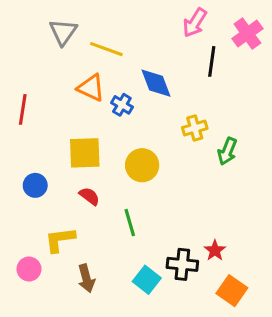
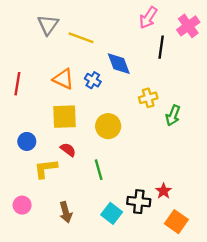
orange triangle: (91, 88) -> (63, 79), moved
yellow L-shape: (60, 240) -> (46, 169), moved

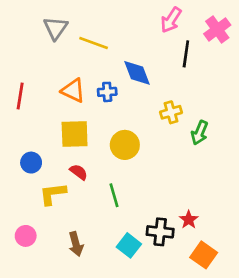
blue cross: (93, 80) -> (107, 92), turned -35

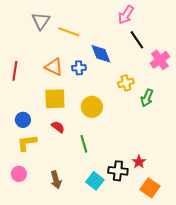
pink cross: (217, 29) -> (160, 60), moved
black line: (186, 54) -> (137, 40), turned -42
yellow L-shape: (53, 194) -> (27, 143), moved

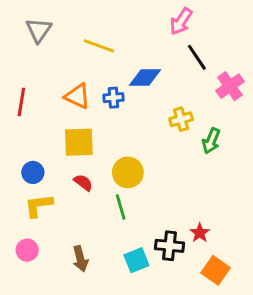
gray triangle: (41, 21) -> (39, 30), moved
blue diamond: (101, 54) -> (145, 78), turned -70
yellow circle: (92, 107) -> (128, 172), moved
cyan square: (95, 181) -> (136, 260), turned 30

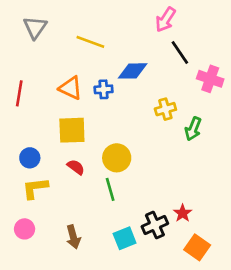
pink cross: (230, 86) -> (210, 79), turned -35
black cross: (170, 246) -> (155, 225), turned -30

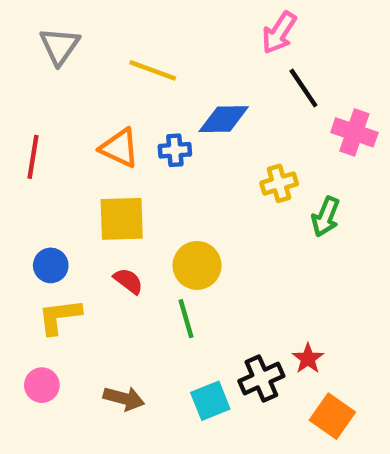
brown arrow: (73, 237) -> (124, 398), turned -60

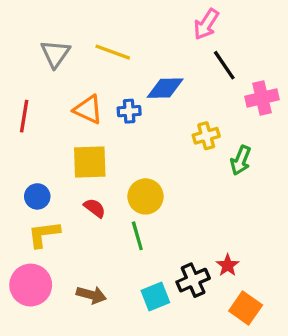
gray triangle: (60, 46) -> (55, 54), moved
pink cross: (354, 132) -> (262, 98), turned -32
pink circle: (42, 385) -> (31, 285), size x1.6

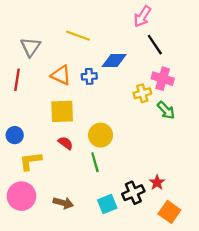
gray triangle: (55, 54) -> (30, 47), moved
pink cross: (262, 98) -> (163, 79), moved, turned 30
green arrow: (241, 160) -> (166, 110), turned -66
blue circle: (37, 196) -> (15, 135), moved

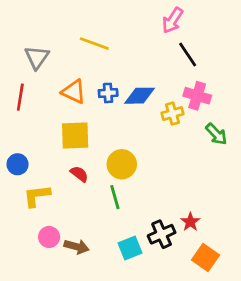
blue diamond: (114, 61) -> (140, 96), moved
green arrow: (166, 110) -> (216, 134), moved
pink circle: (21, 196) -> (49, 237), moved, size x0.6

